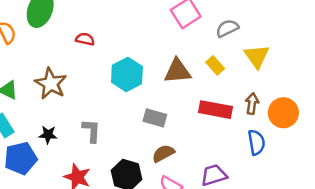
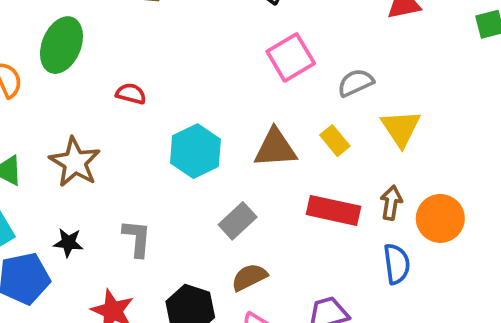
gray rectangle: (155, 118) -> (238, 221), turned -60

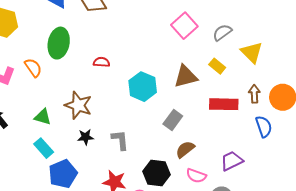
black star: (68, 243) -> (86, 137), moved

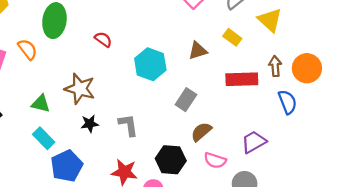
red semicircle: (102, 62) -> (103, 39), turned 35
brown triangle: (186, 76) -> (198, 51), size x0.7

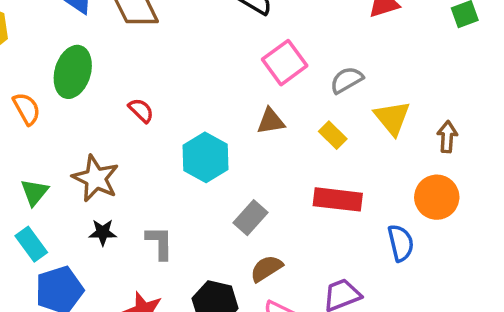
brown triangle: (198, 51) -> (271, 121), moved
brown arrow: (275, 66) -> (447, 137), moved
green triangle: (41, 104) -> (34, 192), turned 48

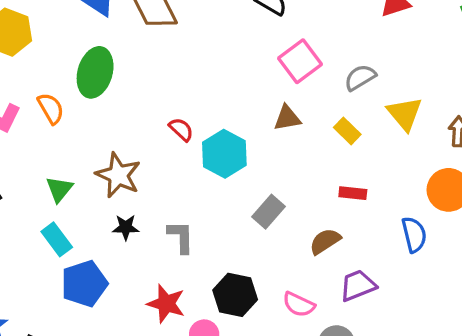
red semicircle: (141, 110) -> (181, 129), moved
red rectangle: (338, 199) -> (353, 193), size x0.6
brown semicircle: (266, 268) -> (325, 241), moved

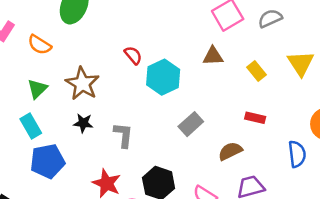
gray semicircle: (360, 77) -> (270, 18), moved
orange semicircle: (51, 108) -> (40, 45), moved, turned 145

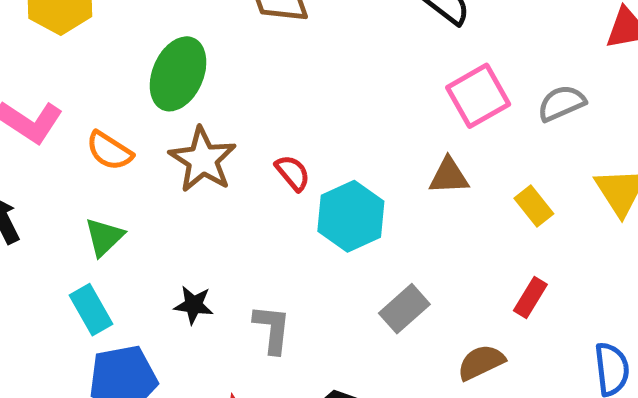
brown star: (82, 84) -> (203, 160), moved
red rectangle: (255, 118) -> (530, 297), turned -72

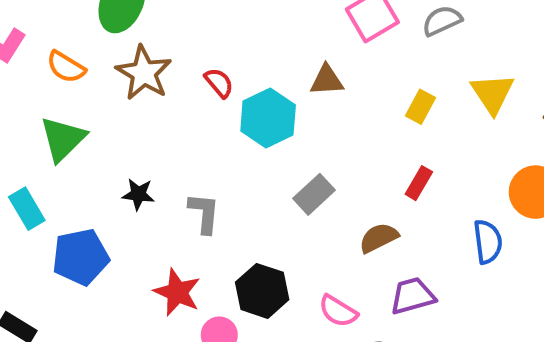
brown triangle: (449, 176) -> (327, 80), moved
yellow rectangle: (534, 206) -> (420, 107), turned 68
green triangle: (104, 237) -> (63, 139), size x1.4
cyan rectangle: (91, 310) -> (27, 209), moved

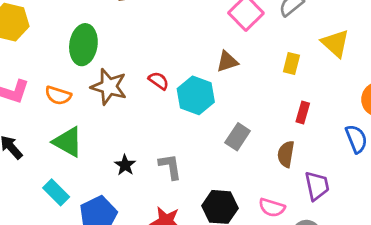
green triangle: (63, 139) -> (68, 142), turned -32
black star: (138, 194) -> (125, 165), turned -30
brown semicircle: (379, 238) -> (286, 154), turned -40
purple trapezoid: (412, 296) -> (317, 186), turned 108

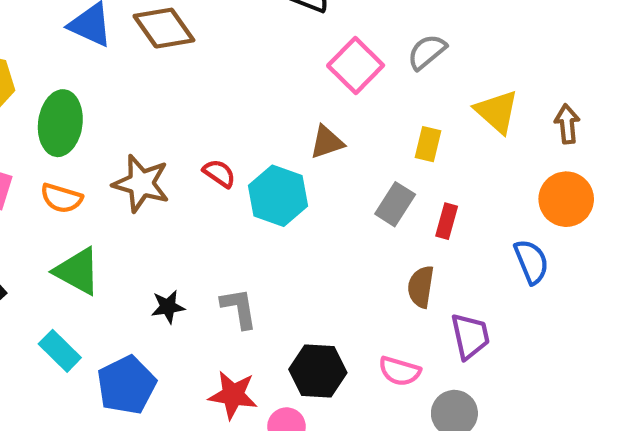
green ellipse: (83, 45) -> (60, 123), moved
gray rectangle: (238, 137) -> (395, 204), moved
black star: (125, 165) -> (168, 307), turned 30

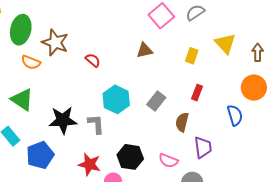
brown star: (141, 183) -> (55, 42), moved
cyan hexagon: (278, 196) -> (116, 99), moved
orange semicircle: (61, 198) -> (31, 62), moved
gray rectangle: (395, 204) -> (156, 101), moved
black star: (168, 307) -> (63, 120), size x1.8

